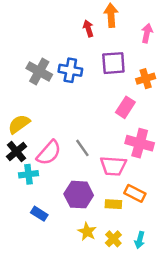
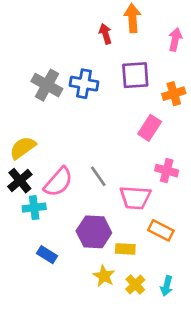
pink cross: (140, 143) -> (167, 171), size x0.7
yellow rectangle: (113, 204) -> (125, 249), moved

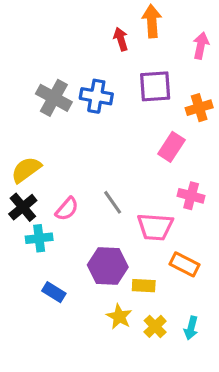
pink semicircle: (58, 182) -> (67, 209), size x0.7

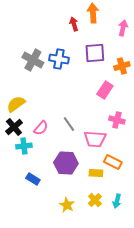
yellow rectangle: (144, 286) -> (96, 173), moved
yellow star: (119, 317) -> (67, 205), moved

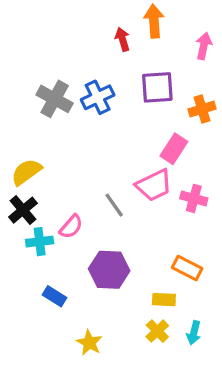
blue cross: (59, 59) -> (98, 97), turned -36
pink semicircle: (41, 128) -> (71, 227), moved
pink trapezoid: (95, 139) -> (154, 185), moved, turned -30
yellow rectangle: (96, 173) -> (164, 300), moved
yellow star: (67, 205) -> (89, 343), moved

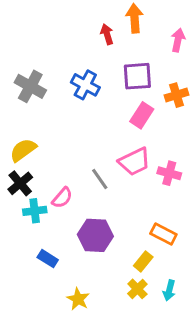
blue cross: (98, 97) -> (85, 85), turned -36
gray cross: (55, 99) -> (30, 86), moved
pink rectangle: (174, 149) -> (142, 115), moved
yellow rectangle: (164, 300) -> (143, 261), turned -54

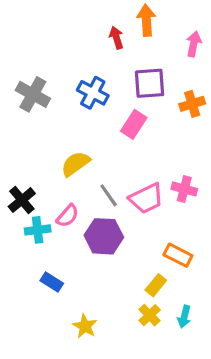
pink rectangle: (142, 115) -> (134, 124), moved
yellow semicircle: (23, 150) -> (75, 164), moved
pink trapezoid: (135, 162) -> (146, 198), moved
purple hexagon: (95, 235) -> (104, 236), moved

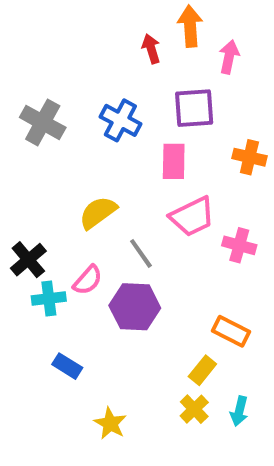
pink arrow: (194, 44) -> (229, 57), moved
orange cross: (192, 104) -> (249, 157), moved, turned 30
pink rectangle: (134, 124) -> (174, 161), turned -32
pink trapezoid: (146, 198) -> (192, 217), moved

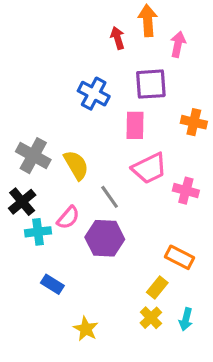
gray cross: (43, 122) -> (33, 156), moved
yellow semicircle: (98, 213) -> (76, 165), turned 96

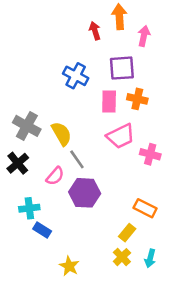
orange cross: (194, 122) -> (137, 99), moved
gray line: (110, 197) -> (77, 159), moved
cyan cross: (38, 232) -> (29, 208), moved

